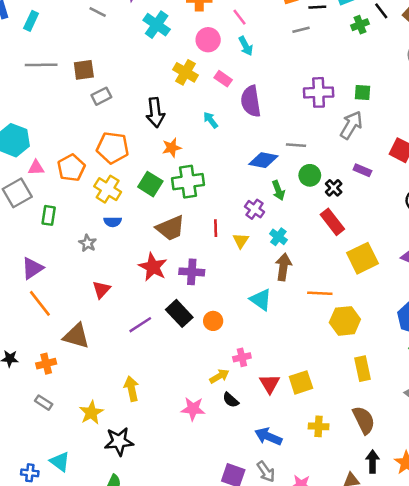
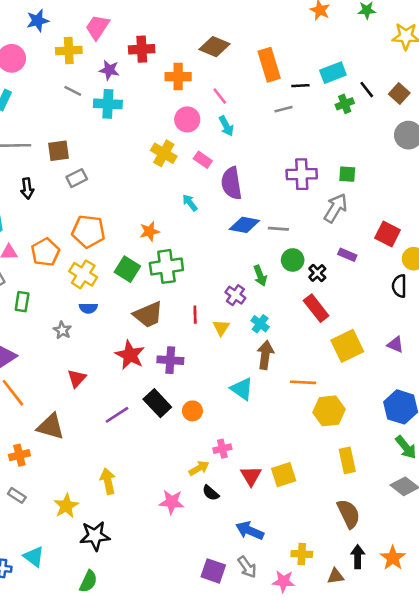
cyan cross: (157, 25) -> (108, 104), moved, turned -32
black arrow: (155, 113) -> (27, 188), moved, size x0.7
blue diamond: (263, 160) -> (244, 225), moved
yellow cross: (319, 426) -> (302, 554), moved

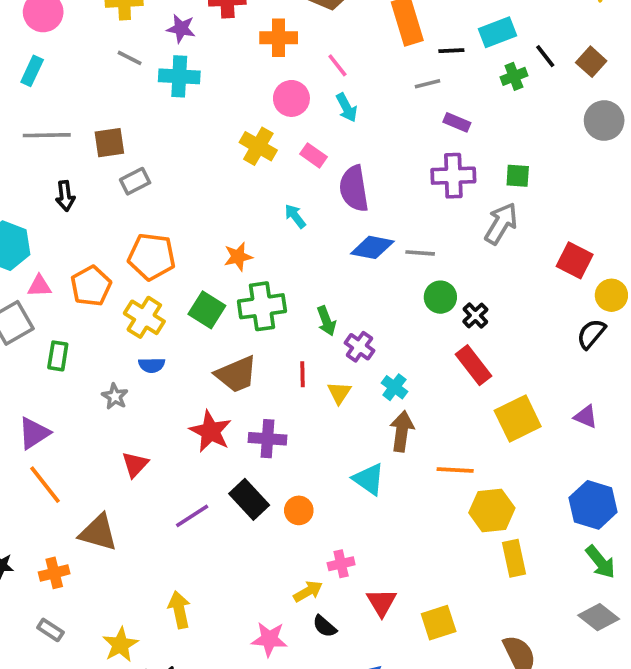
purple rectangle: (347, 255) -> (457, 122), moved
green arrow: (260, 276) -> (326, 321), moved
black semicircle: (399, 286) -> (591, 334), turned 40
yellow rectangle: (347, 460) -> (514, 558), moved
yellow square: (284, 475) -> (439, 623), moved

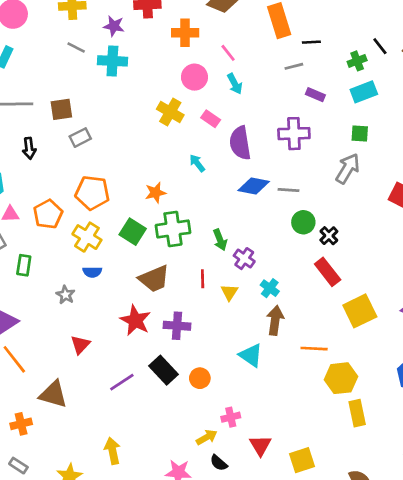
cyan rectangle: (497, 32) -> (364, 92), moved
purple cross: (453, 176) -> (294, 134), moved

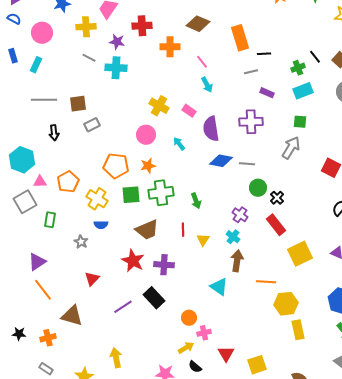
pink circle: (194, 77) -> (146, 135), moved
orange pentagon: (92, 193) -> (116, 166), moved
green square: (133, 232) -> (131, 195), turned -36
purple cross: (244, 259) -> (240, 215), moved
orange circle: (200, 378) -> (189, 318), moved

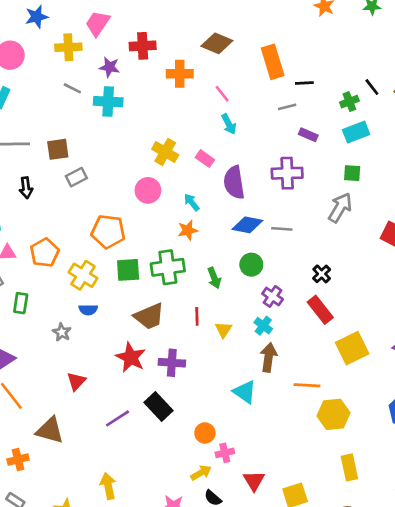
orange star: (148, 166) -> (188, 230), moved
green circle: (258, 188) -> (251, 265), moved
yellow rectangle: (298, 330) -> (349, 467), moved

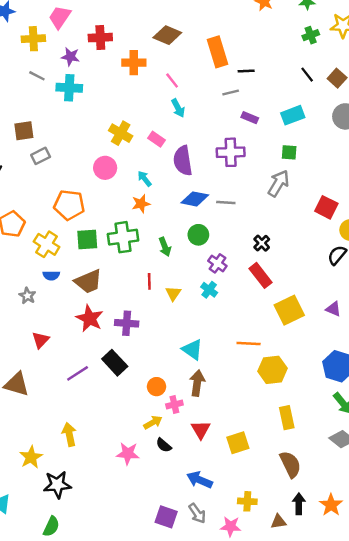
green cross: (349, 102) -> (311, 35), moved
brown trapezoid: (149, 316) -> (88, 281), moved
brown arrow: (269, 357) -> (197, 383), moved

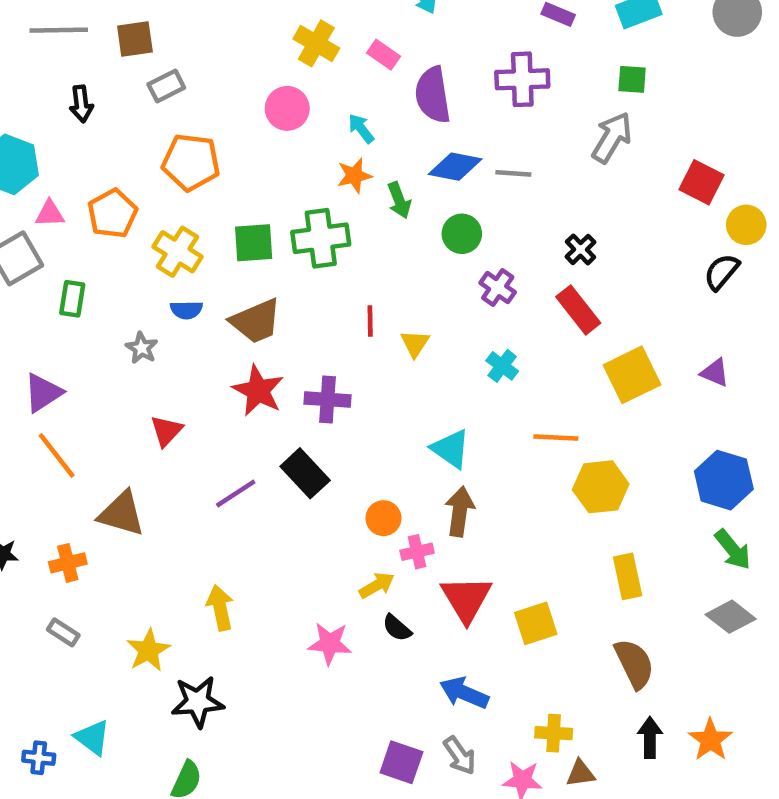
orange pentagon: (69, 205) -> (191, 162), moved
green arrow: (165, 247) -> (399, 200), moved
cyan cross: (209, 290) -> (502, 366), moved
red triangle: (201, 430) -> (466, 599), size x1.4
brown triangle: (278, 522) -> (581, 773), moved

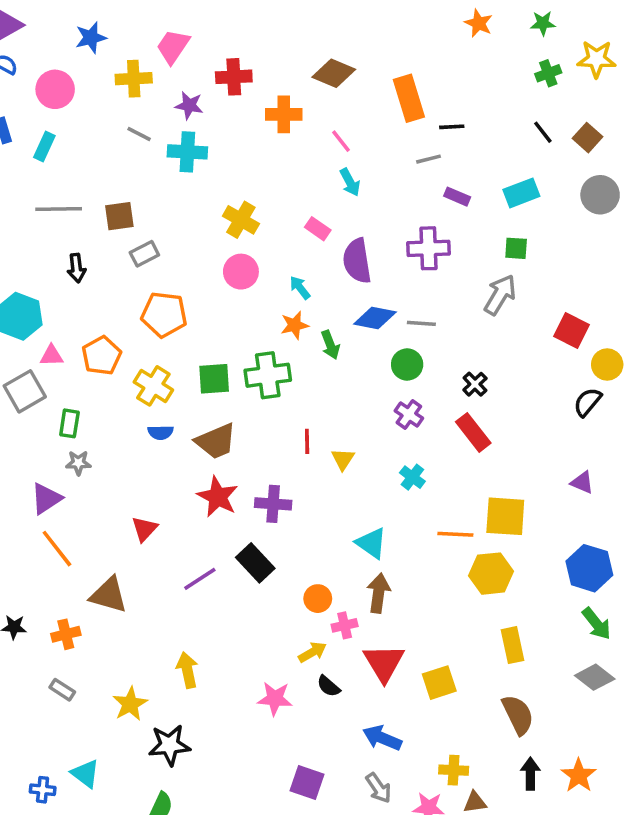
yellow cross: (316, 43) -> (241, 220), moved
green circle: (462, 234) -> (407, 364), moved
gray star: (142, 348) -> (78, 463), moved, turned -30
yellow square: (632, 375) -> (505, 516), moved, turned 30
purple square: (401, 762) -> (307, 783), moved

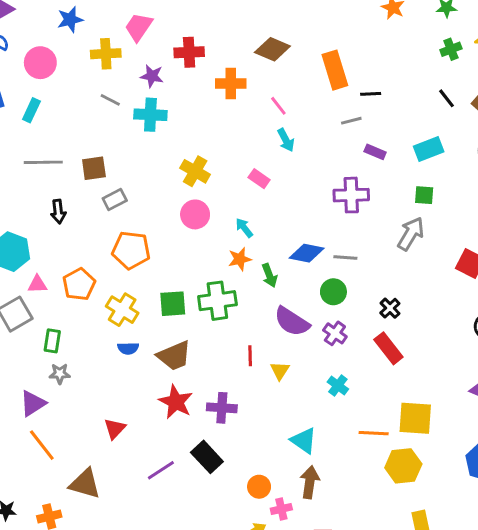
purple semicircle: (357, 261) -> (292, 322), moved, turned -48

